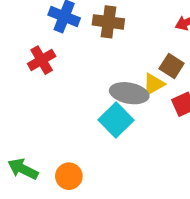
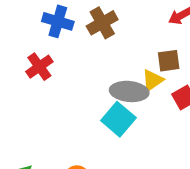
brown cross: (108, 22) -> (102, 23), turned -32
brown square: (172, 66) -> (169, 61), turned -35

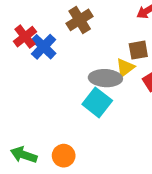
blue cross: (58, 21) -> (44, 47), moved, turned 30
red cross: (39, 67) -> (25, 37), moved

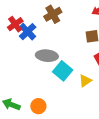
yellow triangle: (125, 68) -> (85, 81), moved
gray ellipse: (105, 78) -> (47, 56), moved

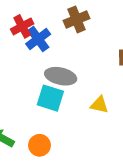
cyan square: (63, 71) -> (50, 98), moved, turned -30
yellow triangle: (85, 81) -> (99, 105), moved, turned 40

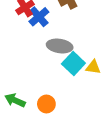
cyan square: (50, 98) -> (73, 64), moved, turned 30

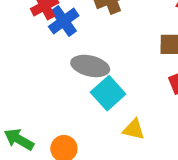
yellow triangle: (93, 67) -> (134, 129), moved

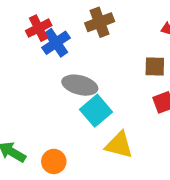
yellow triangle: (134, 129) -> (119, 145), size x1.4

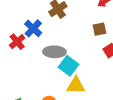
red cross: (39, 28) -> (17, 42), moved
yellow triangle: (119, 145) -> (76, 86), moved

